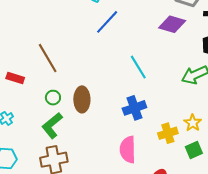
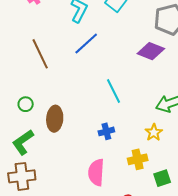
brown line: (48, 58) -> (40, 54), moved
green circle: (53, 98) -> (26, 104), moved
blue cross: (134, 108) -> (106, 131), size x0.7
yellow star: (193, 123) -> (154, 132), moved

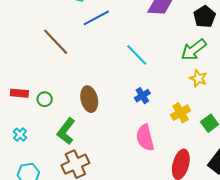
blue line: (86, 43) -> (96, 18), turned 32
green circle: (26, 104) -> (45, 99), moved
yellow star: (154, 132) -> (198, 78), moved

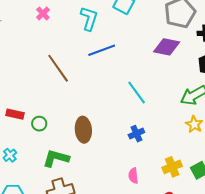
yellow cross: (181, 113) -> (172, 167), moved
green L-shape: (66, 131) -> (56, 158), turned 60
pink semicircle: (145, 138) -> (133, 176), size x0.6

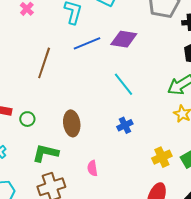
purple diamond: (167, 47) -> (124, 39), moved
brown line: (58, 68) -> (44, 63), turned 56
pink semicircle: (133, 176) -> (92, 168), moved

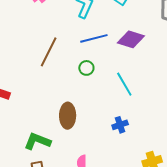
green circle: (27, 119) -> (86, 68), moved

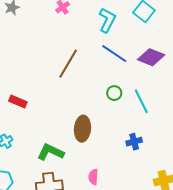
blue line: (94, 38) -> (114, 54), turned 44
green circle: (86, 68) -> (114, 93), moved

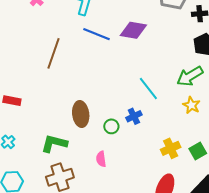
green circle: (114, 93) -> (111, 126), moved
cyan line: (141, 101) -> (148, 88), moved

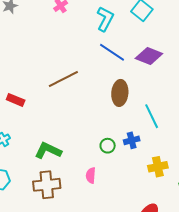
brown line: (53, 53) -> (63, 79), moved, turned 32
brown ellipse: (81, 114) -> (120, 93), moved
yellow cross: (171, 148) -> (158, 167), moved

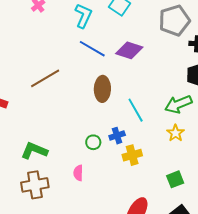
yellow cross: (158, 167) -> (132, 155), moved

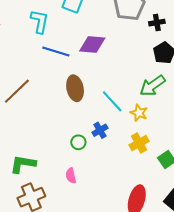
yellow star: (176, 133) -> (139, 113), moved
yellow cross: (132, 155) -> (139, 143), moved

